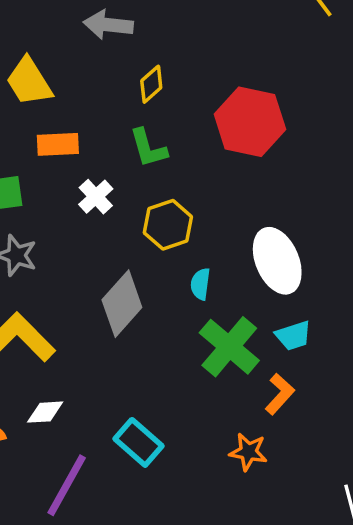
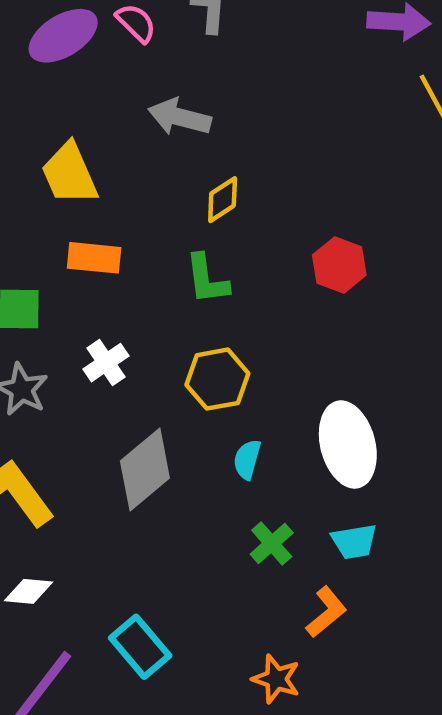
red hexagon: (250, 122) -> (339, 265), size x0.6
white cross: (96, 197) -> (106, 363), moved
green cross: (229, 347) -> (272, 543), size x0.6

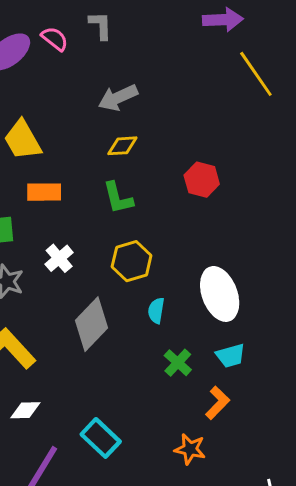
gray arrow: (179, 117) -> (118, 98), moved, turned -33
yellow diamond: (223, 200) -> (122, 146), turned 36

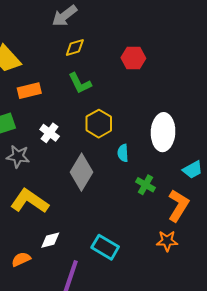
white ellipse: (220, 294) -> (163, 132), turned 36
cyan trapezoid: (230, 356) -> (193, 170), moved
orange L-shape: (218, 403) -> (178, 206), size x1.4

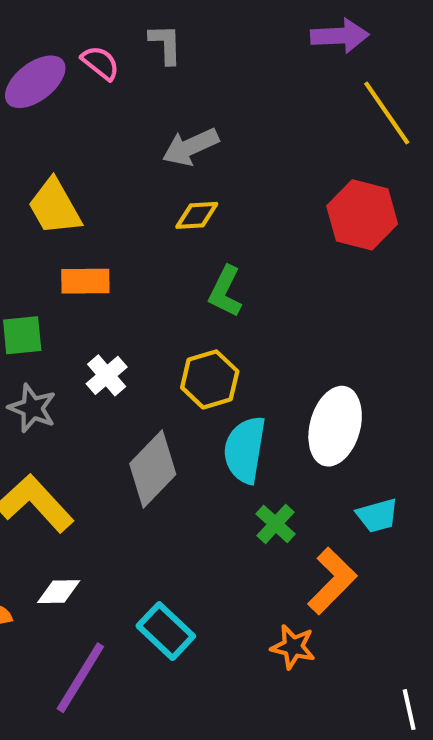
red hexagon: (133, 58) -> (362, 215), moved, size x1.4
green L-shape: (80, 83) -> (225, 291), moved, turned 40
cyan semicircle: (123, 153) -> (245, 450), size x1.8

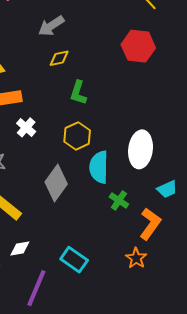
white cross: (107, 375) -> (26, 127), moved
orange star: (293, 647) -> (136, 258), turned 30

